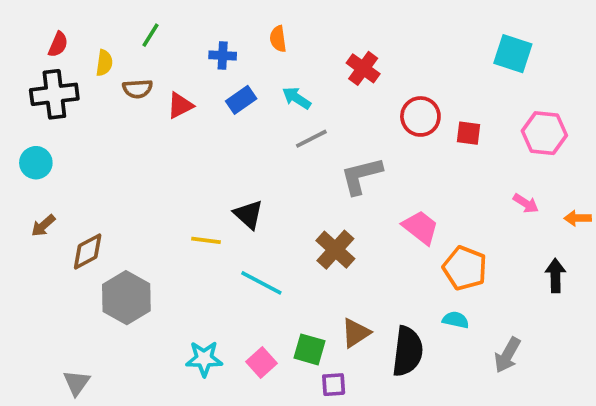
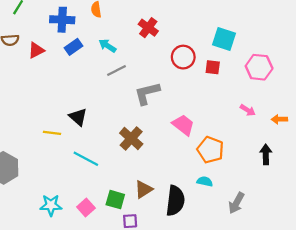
cyan square: (513, 54) -> (224, 39), moved
blue cross: (223, 55) -> (62, 20), size x1.5

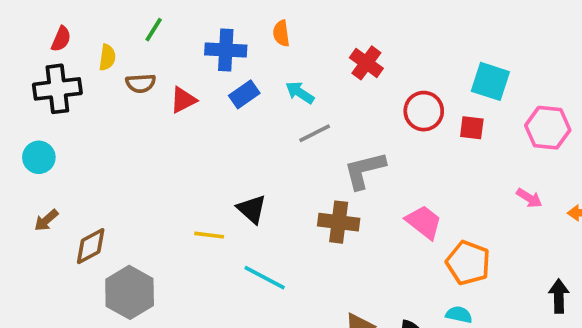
brown cross: (131, 138) -> (339, 222), moved, turned -35
black arrow: (266, 154) -> (559, 296), moved

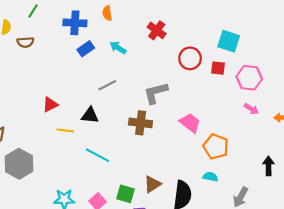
red triangle: (183, 100) -> (50, 105), moved
pink hexagon: (548, 128) -> (249, 78), moved
gray line: (315, 133) -> (107, 85), moved
black triangle: (252, 209) -> (90, 115), turned -36

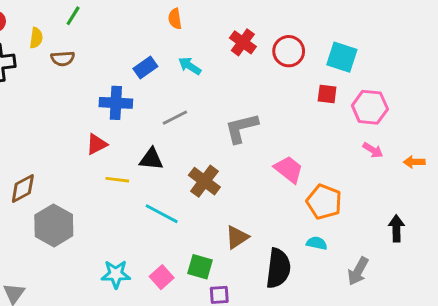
blue cross: (75, 23) -> (116, 103), moved
red circle: (190, 58) -> (289, 51), moved
brown cross: (141, 123) -> (204, 181), moved, turned 30
brown triangle: (152, 184) -> (237, 237), moved

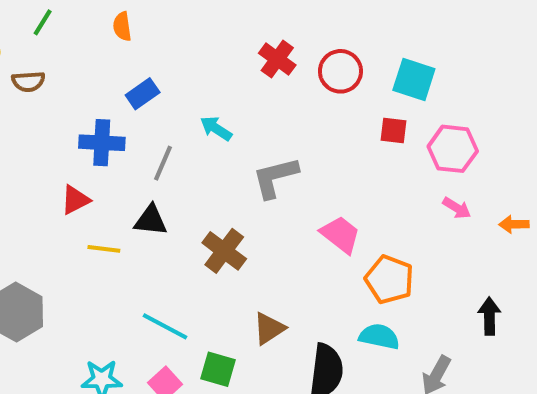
orange semicircle: (175, 19) -> (122, 26), moved
cyan arrow: (190, 66) -> (216, 128), moved
gray line: (175, 118) -> (163, 163), moved, turned -40
cyan line: (162, 214) -> (165, 326), moved
cyan semicircle: (317, 243) -> (379, 337), size x1.4

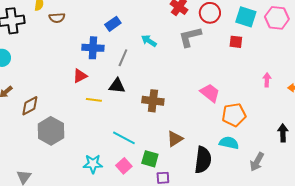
pink hexagon: (453, 149) -> (277, 18), moved
gray L-shape: (275, 177) -> (190, 37), moved
pink arrow: (457, 208) -> (267, 80), turned -120
brown cross: (224, 251) -> (153, 101), turned -30
orange pentagon: (389, 279) -> (234, 115), turned -30

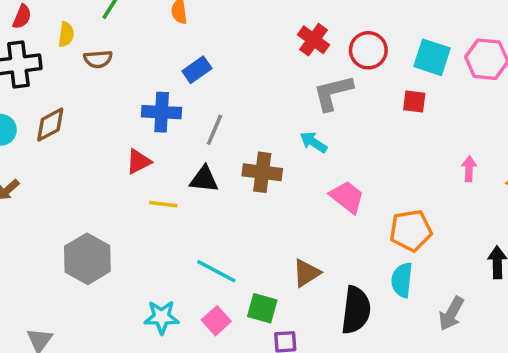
cyan arrow: (149, 41) -> (314, 142), moved
pink trapezoid: (210, 93) -> (347, 197), moved
brown cross: (153, 101) -> (262, 172), moved
brown diamond: (30, 106) -> (50, 125), moved
cyan semicircle: (229, 143) -> (402, 280), turned -96

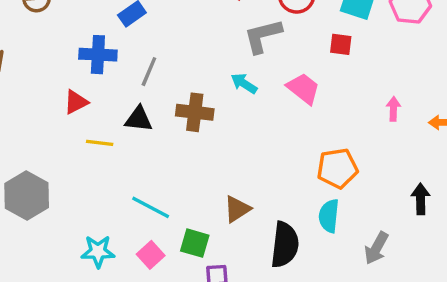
pink trapezoid: (347, 197) -> (303, 89), moved

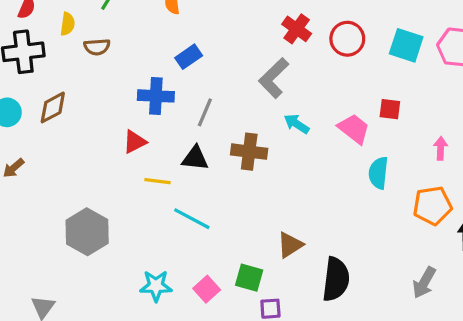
gray L-shape: (263, 36) -> (274, 78), moved, turned -30
red square: (341, 44) -> (390, 109), moved
orange pentagon: (337, 168) -> (432, 206), moved
cyan line: (151, 207) -> (192, 219), moved
cyan semicircle: (329, 216) -> (378, 173), moved

